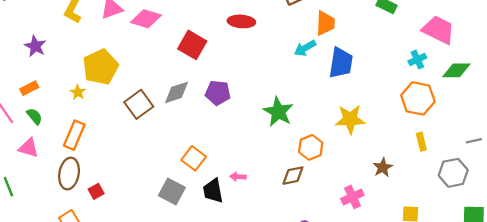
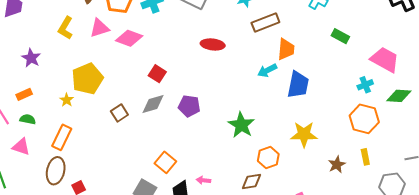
red square: (192, 45) -> (157, 74), moved, size x0.7
brown square: (139, 104) -> (119, 113), size x0.7
green semicircle: (34, 116) -> (28, 119), turned -42
brown star: (383, 167) -> (337, 165), moved

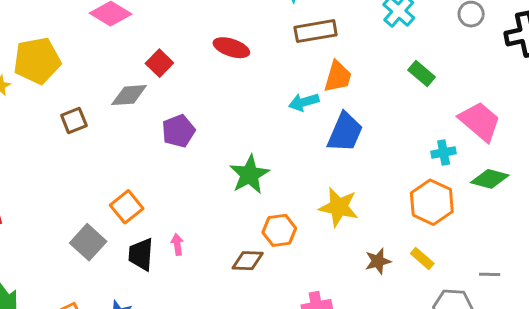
red square: (157, 74) -> (159, 63), moved
gray diamond: (153, 104) -> (129, 95), moved
purple pentagon: (189, 106) -> (178, 131), turned 30
yellow rectangle: (365, 157) -> (422, 259), turned -49
pink arrow: (203, 180) -> (177, 244), turned 64

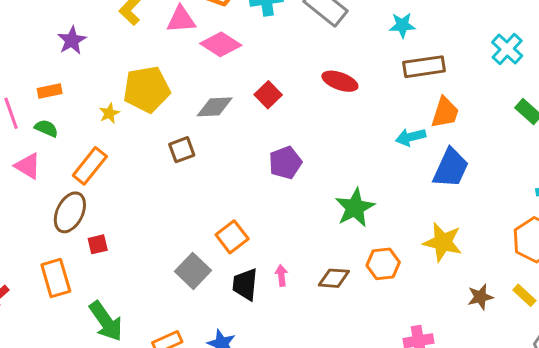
gray diamond: (129, 95) -> (215, 107), moved
brown diamond: (248, 261) -> (334, 278), moved

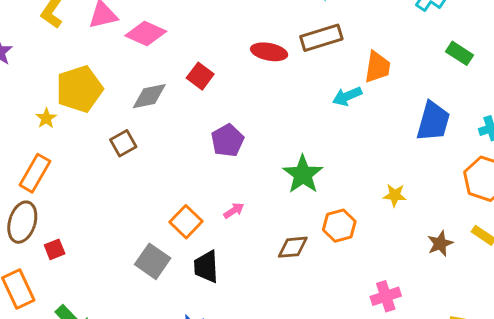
brown rectangle: (424, 67) -> (321, 38), moved
blue trapezoid: (451, 168) -> (433, 121), moved
yellow star: (443, 242) -> (395, 195), size x0.6
pink arrow: (281, 275) -> (234, 211), moved, turned 72

